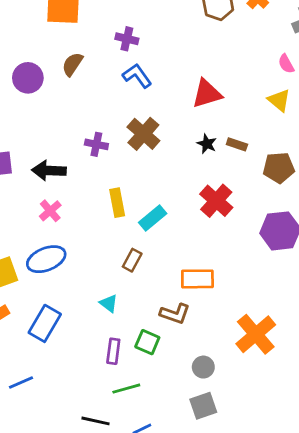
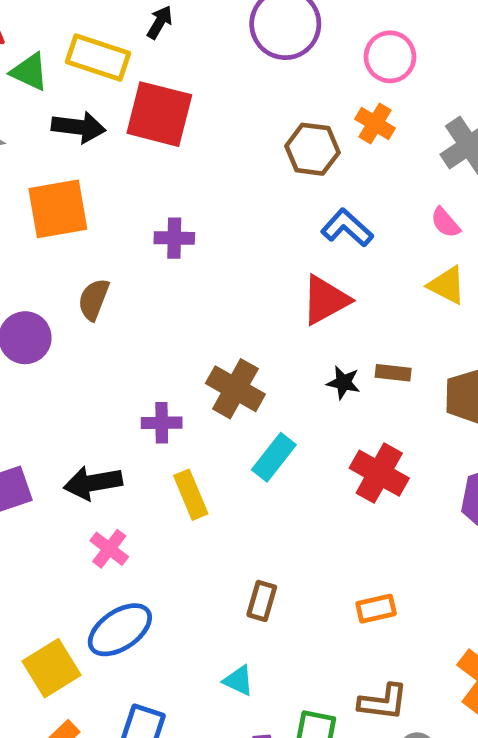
blue L-shape: (137, 76) -> (347, 228), moved
yellow rectangle: (117, 203) -> (191, 495), moved
cyan rectangle: (153, 218) -> (274, 457), moved
orange rectangle: (197, 279) -> (376, 609), size x0.7
brown L-shape: (175, 314) -> (383, 702), moved

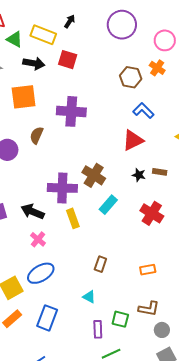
red square: (159, 114) -> (68, 60), size x0.7
purple cross: (174, 238) -> (71, 111), size x1.8
purple cross: (162, 423) -> (62, 188), size x1.8
black arrow: (93, 483) -> (33, 212), turned 30

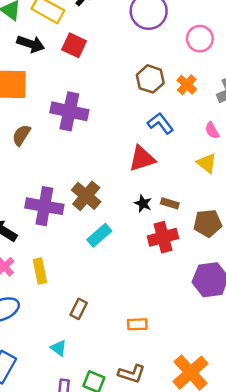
orange cross: (157, 68) -> (187, 85), moved
red cross: (152, 213) -> (163, 237), moved, turned 35
yellow rectangle: (73, 218) -> (40, 271), moved

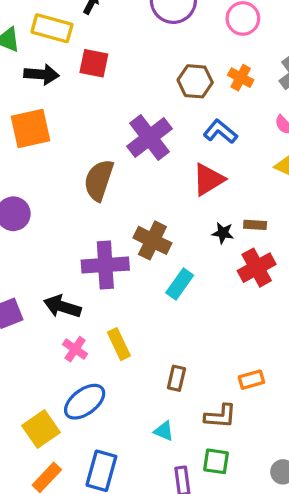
purple cross: (69, 111) -> (150, 137), moved, turned -36
brown semicircle: (21, 135) -> (99, 180), moved, size x1.5
brown L-shape: (132, 374) -> (220, 416), moved

